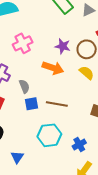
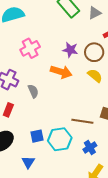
blue square: (31, 104) -> (37, 136), moved
brown line: (57, 104) -> (82, 121), moved

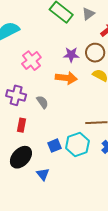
blue triangle: (28, 162) -> (43, 174), moved

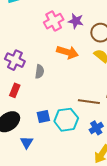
purple star: (71, 55) -> (76, 21), moved
pink cross: (31, 61) -> (54, 21), moved
gray semicircle: (42, 102) -> (40, 72), turned 32

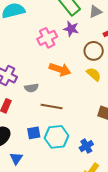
purple star: (76, 21) -> (71, 29), moved
gray semicircle: (40, 72) -> (31, 88), turned 72
brown line: (89, 102) -> (52, 107), moved

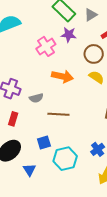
cyan hexagon: (56, 137) -> (65, 159), moved

